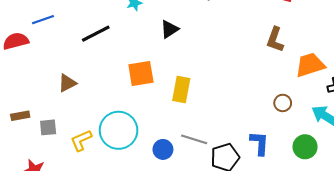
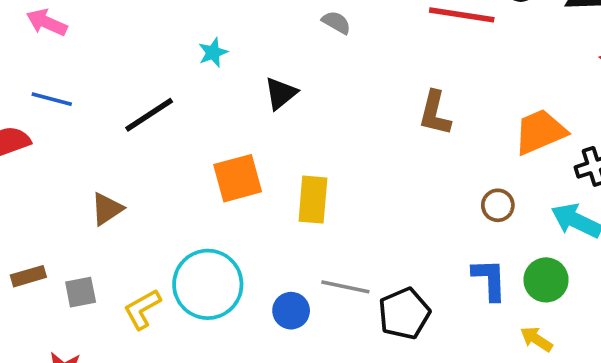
blue line: (43, 20) -> (52, 99), turned 40
brown L-shape: (275, 40) -> (435, 113), moved
blue L-shape: (259, 143) -> (490, 279), moved

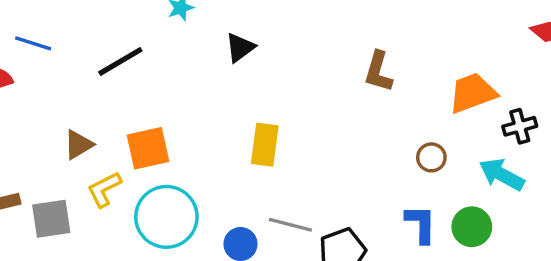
orange square: (238, 178) -> (148, 148), moved
gray square: (81, 292) -> (51, 219), size x1.4
yellow L-shape: (142, 309) -> (104, 189), moved

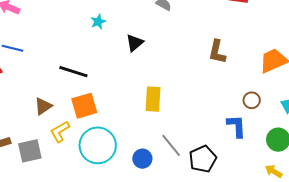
black line: (120, 61) -> (73, 72), moved, turned 52
blue L-shape: (421, 224) -> (236, 126), moved
gray line: (290, 225) -> (171, 145), turned 40

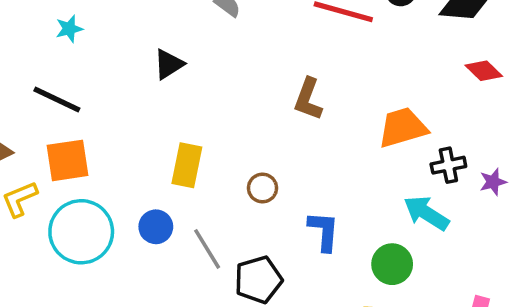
cyan star: (98, 22) -> (69, 29), moved
brown circle: (252, 100) -> (262, 188), moved
blue circle: (142, 159) -> (156, 227), moved

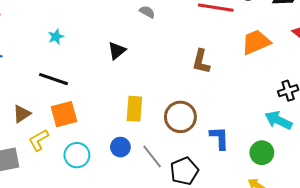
orange trapezoid: (403, 128) -> (256, 42), moved
brown circle: (262, 188) -> (180, 117), size x1.8
cyan circle: (81, 232) -> (77, 155), size x0.7

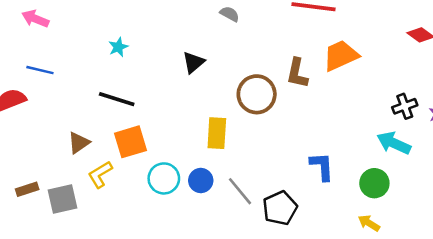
orange trapezoid: (256, 42) -> (341, 55), moved
brown circle: (180, 117) -> (257, 94), moved
cyan circle: (77, 155) -> (164, 178), moved

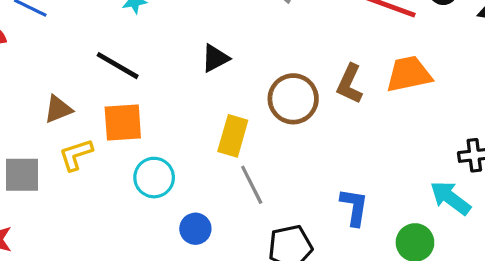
black triangle: (193, 62) -> (215, 58), moved
blue circle: (201, 181) -> (195, 229), moved
gray line: (240, 191) -> (252, 185), moved

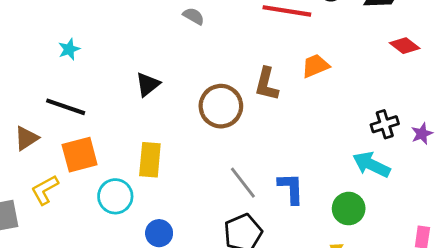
orange trapezoid: (409, 74) -> (315, 66), size x0.7
brown triangle: (58, 109) -> (26, 138), moved
yellow rectangle: (233, 136) -> (150, 160), moved
gray line: (252, 185) -> (243, 183), moved

